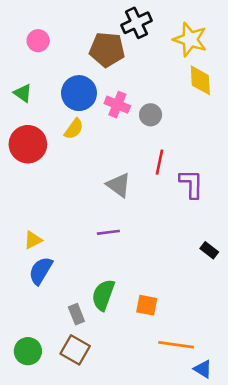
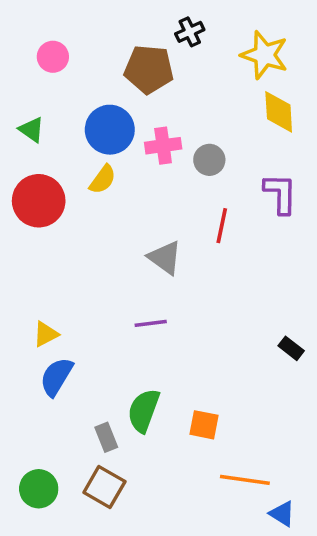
black cross: (136, 23) -> (190, 32), size x0.7
pink cross: (117, 105) -> (163, 146), turned -30
purple L-shape: (191, 184) -> (280, 194), moved

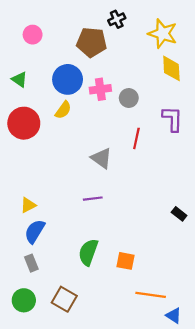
gray rectangle: (106, 437) -> (31, 263), moved

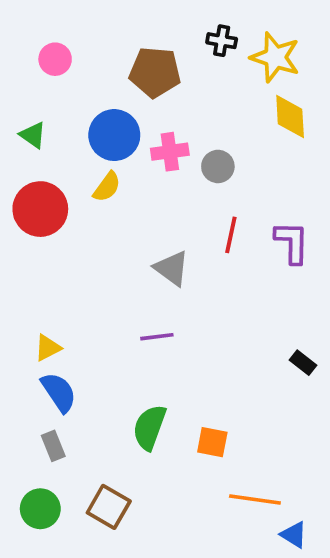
black cross: (117, 19) -> (222, 41), moved, turned 35
purple L-shape: (172, 119) -> (292, 242), moved
blue semicircle: (35, 231) -> (59, 392), turned 115

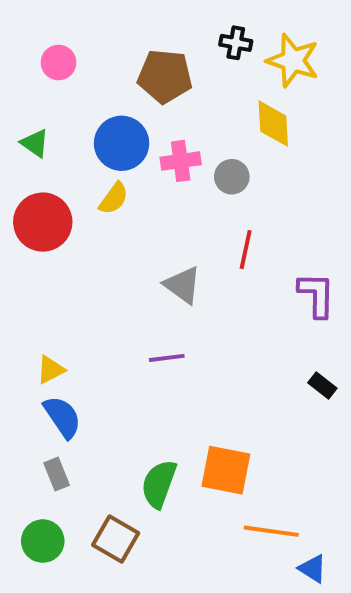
yellow diamond: (290, 117) -> (273, 124), moved
purple L-shape: (292, 242) -> (316, 295), moved
green semicircle: (149, 427) -> (159, 484), moved
orange square: (212, 442) -> (226, 470), size x1.5

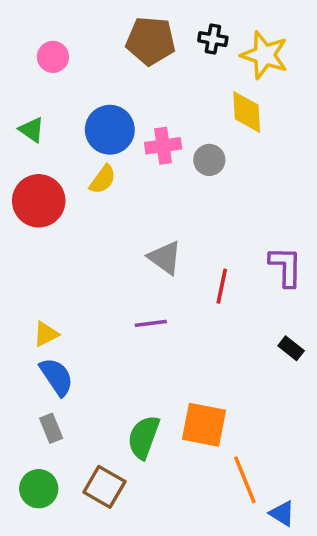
brown pentagon: (165, 76) -> (151, 41), moved
red line: (246, 250) -> (222, 286), moved
orange line: (271, 531) -> (245, 480), turned 60

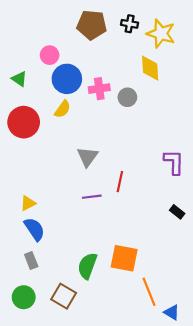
pink circle: (53, 57) -> (50, 55), moved
gray triangle: (165, 258) -> (87, 157), moved, turned 30
red line: (222, 286) -> (120, 182), moved

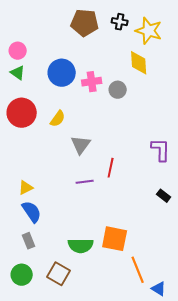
pink circle: (50, 55) -> (18, 51), moved
yellow semicircle: (63, 109) -> (58, 119), moved
green semicircle: (87, 266) -> (81, 246), turned -110

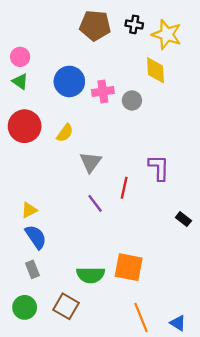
purple L-shape: (161, 150) -> (159, 168), moved
purple line: (85, 182) -> (95, 203), turned 60
orange line: (138, 270) -> (141, 317), moved

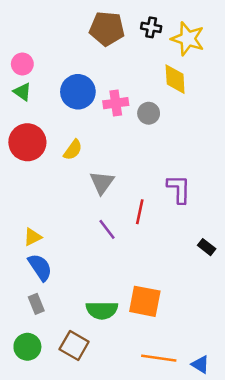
orange line: (141, 317) -> (159, 358), turned -60

